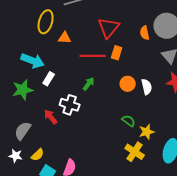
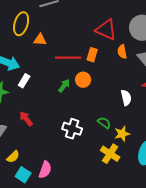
red triangle: (109, 28) -> (106, 30), moved, turned -45
orange semicircle: (145, 33) -> (122, 52), moved
orange circle: (128, 84) -> (83, 80), moved
white semicircle: (147, 87) -> (126, 98), moved
white cross: (70, 105) -> (72, 129), moved

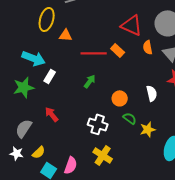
orange rectangle: (92, 55) -> (118, 50), turned -64
orange circle: (83, 80) -> (120, 98), moved
yellow cross: (110, 154) -> (103, 155), moved

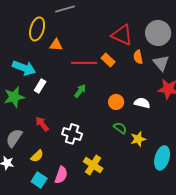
white semicircle: (152, 93) -> (142, 103), turned -63
orange circle: (120, 98) -> (116, 102), moved
white cross: (98, 124) -> (72, 134), moved
yellow semicircle: (39, 152) -> (37, 156), moved

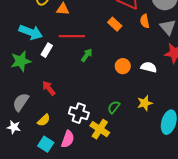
red line: (84, 63) -> (72, 36), moved
green semicircle: (120, 128) -> (114, 107), moved, turned -88
white cross: (72, 134) -> (79, 113), moved

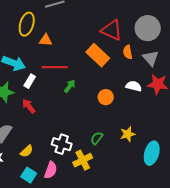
orange rectangle: (115, 24) -> (98, 55), size x1.6
white semicircle: (149, 67) -> (134, 86), moved
red arrow: (49, 88) -> (29, 106), moved
yellow cross: (100, 129) -> (83, 160), turned 30

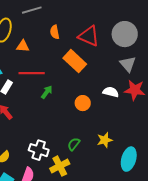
orange semicircle: (128, 52) -> (55, 32), moved

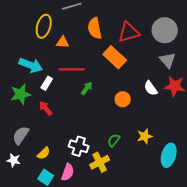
orange semicircle: (55, 32) -> (95, 28), size x1.5
red triangle: (89, 36) -> (129, 32), turned -40
white semicircle: (111, 92) -> (151, 88), turned -140

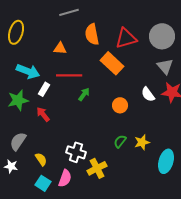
yellow ellipse: (44, 26) -> (16, 32), moved
green semicircle: (114, 140) -> (120, 141), moved
yellow semicircle: (44, 153) -> (41, 159), turned -80

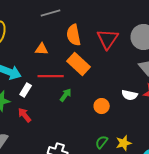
red triangle: (126, 38) -> (108, 39), turned -40
orange rectangle: (112, 63) -> (79, 64), moved
white semicircle: (148, 94) -> (130, 95), turned -42

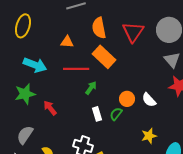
white rectangle: (26, 90) -> (97, 114), moved, turned -48
white semicircle: (130, 95) -> (149, 100), moved, turned 35
green semicircle: (102, 142) -> (116, 114), moved

